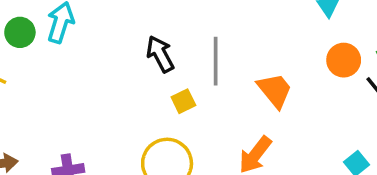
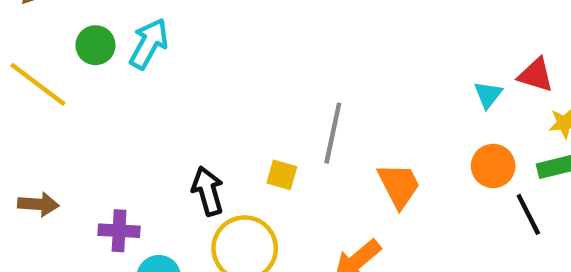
black arrow: (160, 54) -> (208, 191), moved
yellow square: (183, 101) -> (282, 175), turned 30

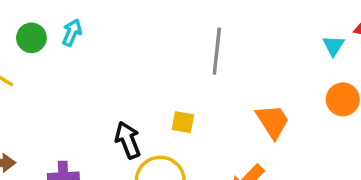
cyan arrow: (149, 44) -> (72, 33), size x0.7
gray line: (333, 133) -> (217, 51), moved

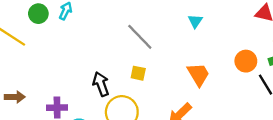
cyan triangle: (334, 46) -> (195, 21), moved
gray line: (217, 51) -> (140, 37), moved, turned -52

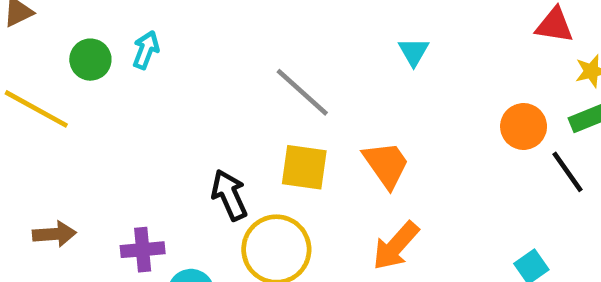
yellow square: (138, 73) -> (304, 167), size x1.5
orange trapezoid: (198, 74) -> (386, 165), moved

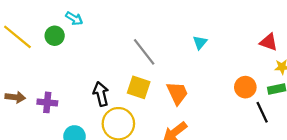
cyan arrow: (146, 50) -> (74, 18), turned 90
green circle: (90, 60) -> (55, 36), moved
purple cross: (143, 250) -> (47, 102), moved

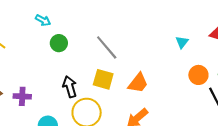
green circle: (55, 36) -> (59, 43), moved
cyan triangle: (200, 42) -> (182, 42), moved
orange trapezoid: (177, 93) -> (138, 83), turned 65

